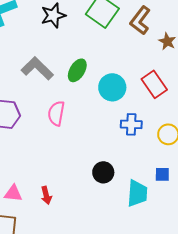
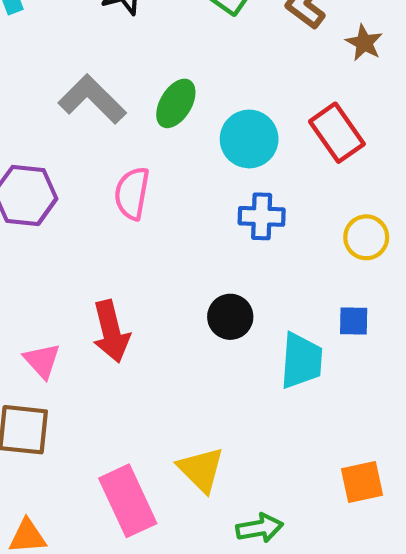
blue cross: (131, 124) -> (262, 216), moved
pink triangle: (13, 193) -> (42, 361), turned 42
red arrow: (46, 195) -> (111, 331), moved, size x1.6

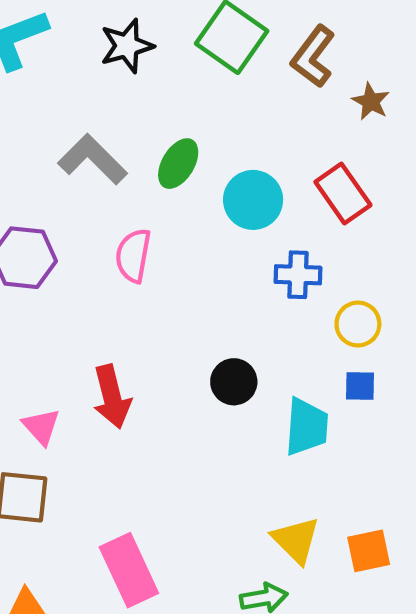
blue cross: (262, 216) -> (298, 275), moved
yellow circle: (366, 237) -> (358, 324), moved
yellow triangle: (201, 469) -> (296, 540), moved

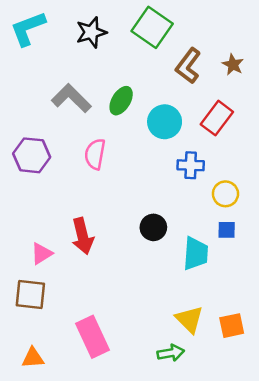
brown L-shape: (313, 57) -> (188, 66), moved
red rectangle: (343, 193) -> (217, 118), turned 72
pink triangle: (41, 427) -> (42, 253), turned 40

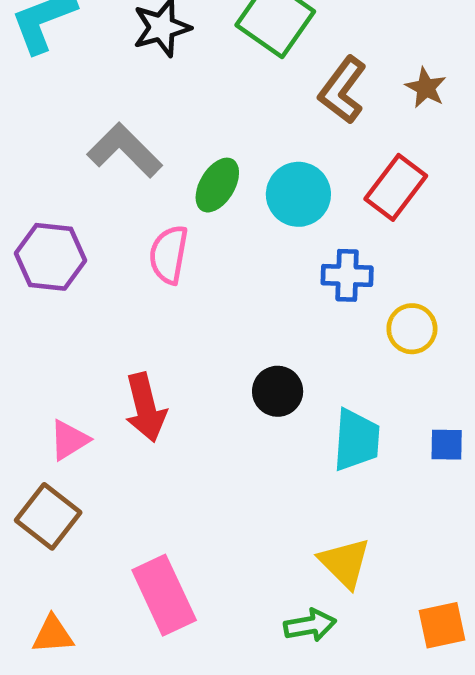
green ellipse: (121, 101) -> (217, 185), moved
blue square: (227, 230) -> (447, 445), moved
brown square: (30, 294) -> (48, 516), turned 32
orange square: (232, 326) -> (442, 625), moved

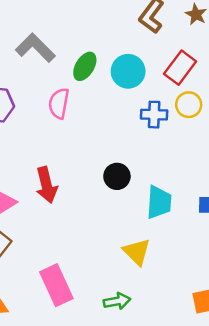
yellow circle: (412, 329) -> (189, 105), moved
yellow triangle: (345, 563) -> (137, 252), moved
green arrow: (310, 625) -> (117, 301), moved

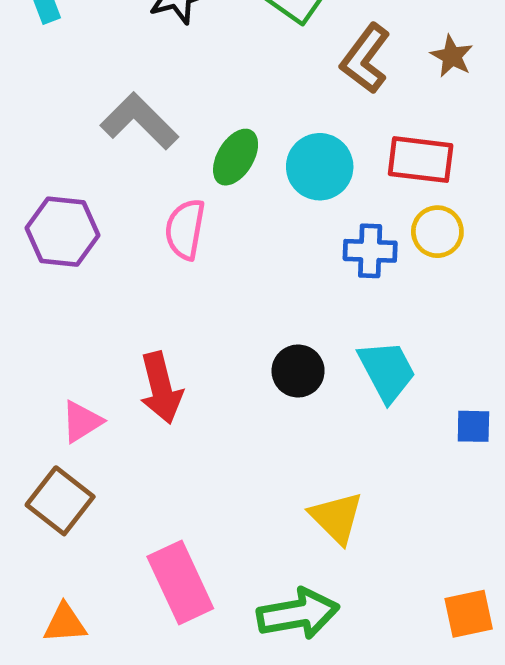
red rectangle: (180, 68) -> (421, 160), turned 60
cyan trapezoid: (159, 202) -> (387, 371), moved, turned -32
green arrow: (117, 301) -> (298, 614), size x1.5

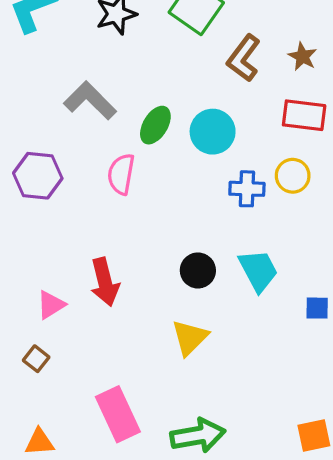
red rectangle: (421, 160) -> (304, 115), moved
brown square: (60, 501) -> (36, 359), size x0.6
yellow triangle: (336, 518) -> (190, 337), moved, turned 30

